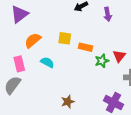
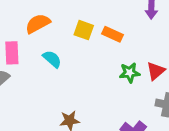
orange rectangle: (85, 47) -> (113, 34), moved

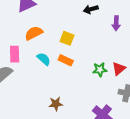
orange rectangle: (113, 34) -> (66, 60), moved

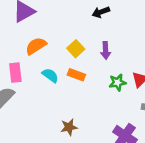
purple arrow: (116, 23) -> (106, 50), moved
yellow square: (67, 38) -> (76, 49), turned 32

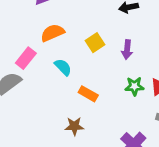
pink rectangle: (15, 73) -> (26, 58), turned 36
orange rectangle: (76, 75) -> (88, 94), moved

